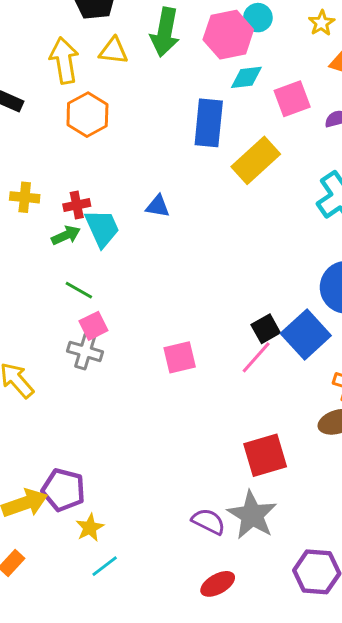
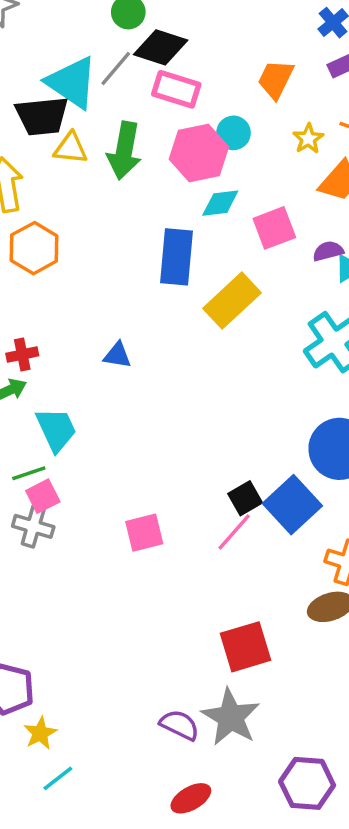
yellow triangle: (113, 51) -> (71, 148), moved
cyan trapezoid: (102, 228) -> (56, 429), moved
green line: (79, 290) -> (29, 473), moved, turned -48

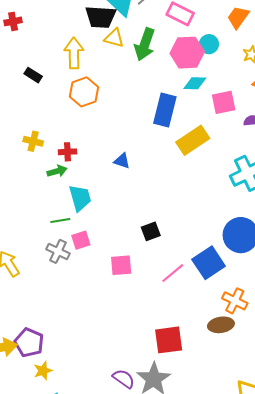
pink square: (43, 496) -> (81, 240), moved
black square: (245, 498) -> (151, 231), moved

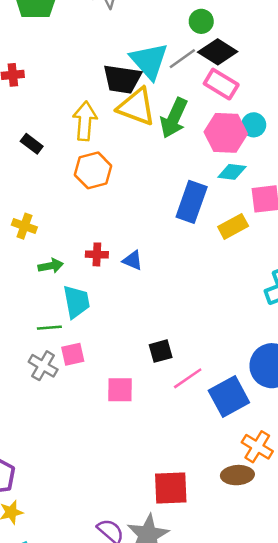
yellow triangle: (114, 38) -> (137, 107), size x1.6
yellow rectangle: (193, 140) -> (233, 226), moved, size x0.7
red cross: (67, 152) -> (97, 254), moved
pink line: (173, 273) -> (188, 378), moved

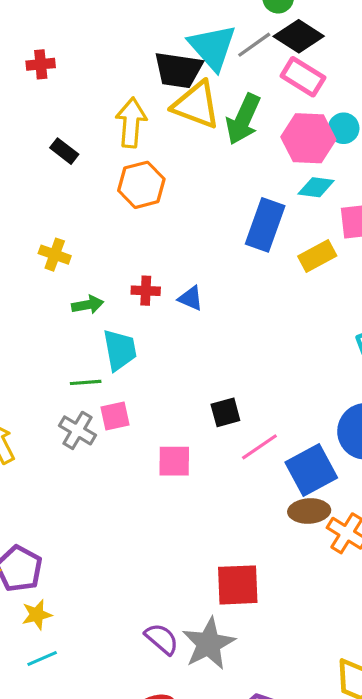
brown ellipse: (237, 475) -> (309, 511), moved

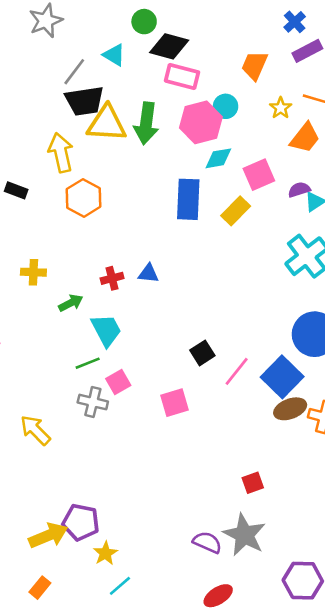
gray line: (254, 45) -> (74, 72), moved
cyan triangle: (212, 47) -> (114, 55), moved, size x0.6
red square: (238, 585) -> (253, 483), size x0.6

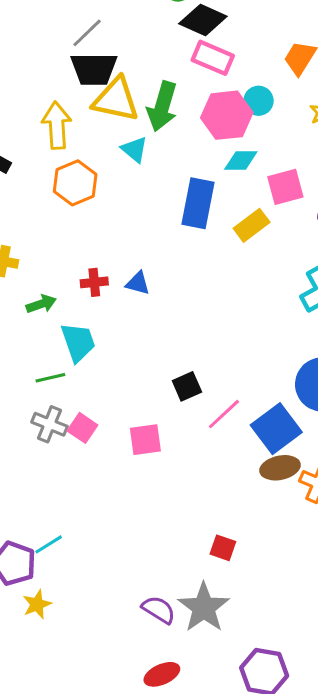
cyan triangle: (114, 55) -> (134, 149), moved
pink square: (118, 382) -> (82, 428), moved, turned -35
red square: (253, 483) -> (223, 548), turned 30
cyan line: (120, 586) -> (49, 544), moved

